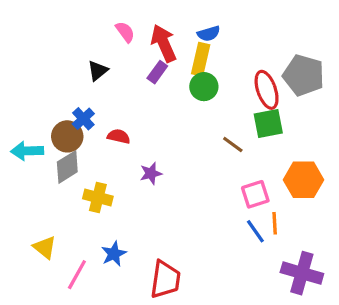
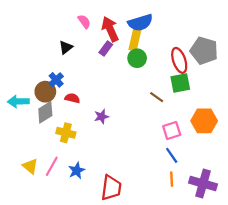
blue semicircle: (209, 34) -> (140, 23), size x1.6
red semicircle: (119, 136) -> (72, 98), moved
orange line: (275, 223) -> (172, 179), moved
pink line: (77, 275) -> (52, 166), moved

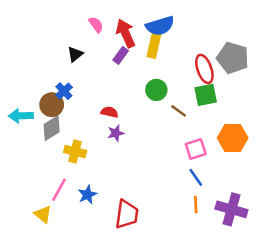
green circle: (137, 58) -> (156, 90), moved
red semicircle: (72, 98) -> (110, 112), moved
yellow triangle: (30, 166) -> (43, 214), moved

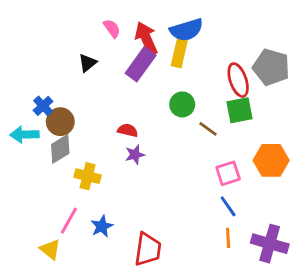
purple rectangle: (121, 55) -> (141, 64), size x1.6
blue cross: (64, 91) -> (43, 106), moved

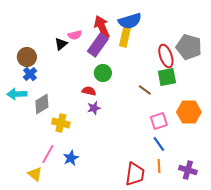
pink semicircle: (112, 28) -> (75, 35), moved, turned 112
green circle: (182, 104) -> (103, 73), moved
brown circle: (60, 122) -> (27, 57), moved
purple cross: (270, 244) -> (188, 170), size x0.7
red trapezoid: (148, 249) -> (135, 174), moved

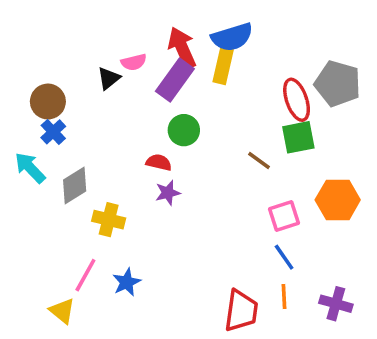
cyan arrow: (17, 94) -> (30, 168), turned 48

